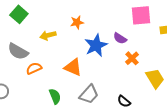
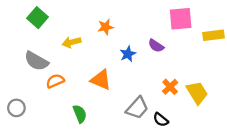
blue star: (96, 45) -> (128, 54), size x0.6
orange cross: (132, 58) -> (170, 87), moved
gray trapezoid: (89, 94) -> (137, 108), moved

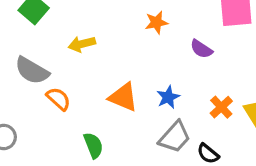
orange star: (106, 27) -> (157, 22), moved
blue star: (128, 54) -> (168, 97), moved
orange semicircle: (55, 81) -> (59, 99), turned 66

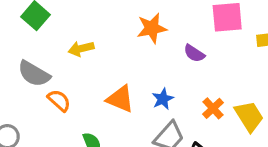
orange star: (157, 22) -> (152, 28), size x1.4

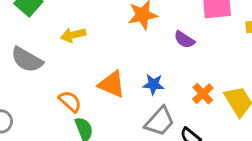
blue star: (163, 99) -> (153, 84), turned 30
orange semicircle: (59, 100) -> (70, 101), moved

